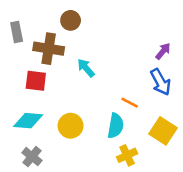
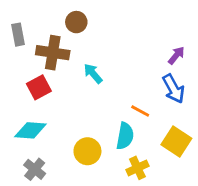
red square: (36, 81) -> (39, 87), turned -35
yellow circle: (71, 126) -> (87, 151), moved

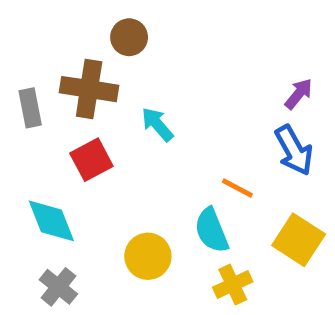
gray rectangle: (18, 35) -> (30, 108), moved
red square: (39, 87) -> (91, 160), moved
cyan diamond: (30, 130) -> (51, 221), turned 64
cyan semicircle: (125, 136) -> (211, 230), turned 148

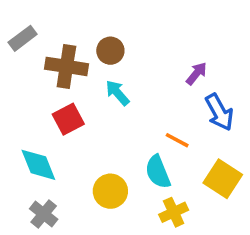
brown circle: (129, 37) -> (110, 51), moved
purple arrow: (299, 94) -> (196, 73), moved
gray rectangle: (30, 108) -> (23, 38), moved, turned 64

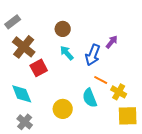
brown cross: (66, 66) -> (24, 47), moved, turned 30
blue arrow: (219, 112) -> (93, 55), moved, turned 50
yellow square: (223, 179) -> (128, 116), moved, turned -35
yellow cross: (174, 212) -> (119, 92), moved, turned -35

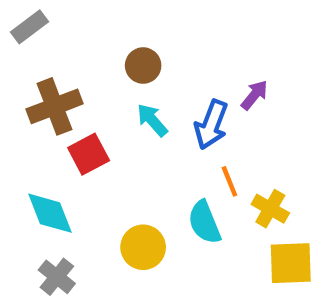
gray rectangle: (13, 22) -> (30, 27), moved
brown cross: (24, 47) -> (55, 106), turned 30
orange line: (101, 80) -> (229, 181), turned 40

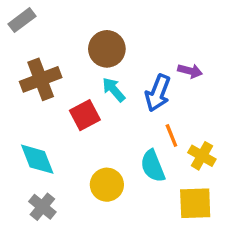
brown circle: (143, 66) -> (107, 49), size x1.4
purple arrow: (254, 95) -> (190, 71), turned 65
red square: (89, 154) -> (85, 115), moved
yellow square: (291, 263) -> (195, 203), moved

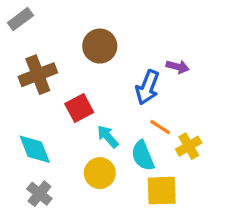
cyan arrow: (114, 90) -> (108, 137), moved
orange line: (171, 135) -> (160, 127), turned -35
yellow cross: (202, 156) -> (189, 146), turned 30
yellow square: (195, 203) -> (162, 191), moved

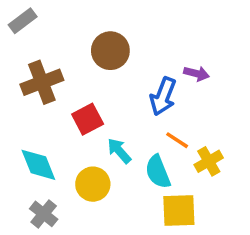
yellow circle: (100, 173) -> (93, 184), moved

